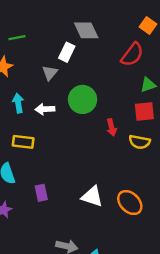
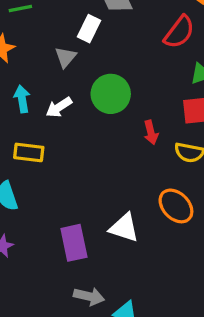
white arrow: (45, 109) -> (59, 107), turned -30
purple rectangle: (41, 193) -> (74, 243), moved, size x1.5
orange ellipse: (130, 203) -> (176, 206), moved

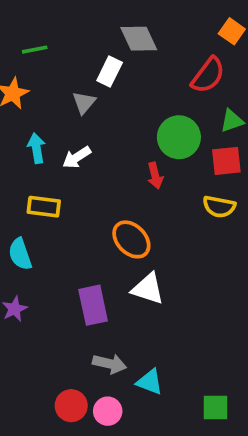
green circle: (111, 94) -> (179, 137), moved
red arrow: (151, 132) -> (155, 176), moved
orange ellipse: (176, 206) -> (131, 239), moved

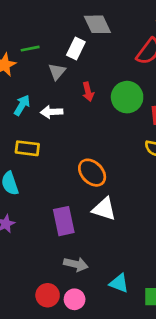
green line: (35, 50) -> (30, 49), moved
cyan arrow: (36, 148) -> (22, 105), turned 40
white arrow: (77, 157) -> (52, 112), turned 30
red arrow: (155, 176) -> (88, 92), moved
cyan triangle: (150, 382) -> (119, 283), moved

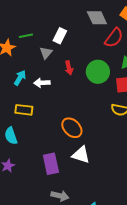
gray diamond: (97, 24) -> (97, 18), moved

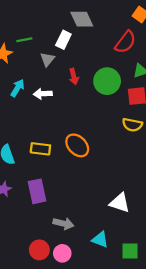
gray diamond: (97, 18) -> (82, 19), moved
yellow rectangle: (24, 110) -> (40, 149), moved
white triangle: (81, 155) -> (120, 203), moved
purple rectangle: (51, 164) -> (37, 191), moved

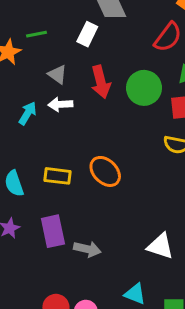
gray triangle: (47, 59) -> (57, 74), moved, turned -35
red arrow: (74, 77) -> (101, 82), size x1.5
cyan arrow: (18, 88) -> (28, 113), moved
gray arrow: (63, 223) -> (87, 249), moved

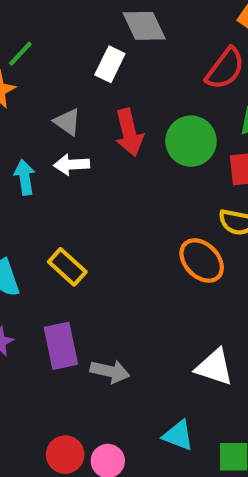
green line: (37, 34) -> (20, 54), moved, turned -36
cyan arrow: (28, 113) -> (25, 177), turned -40
orange ellipse: (105, 171) -> (202, 260), moved
yellow rectangle: (57, 176) -> (67, 267), turned 35

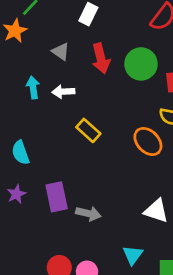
white arrow: (72, 165) -> (63, 92), moved
yellow rectangle: (67, 267) -> (88, 130), moved
cyan triangle: (178, 435) -> (133, 255), turned 45

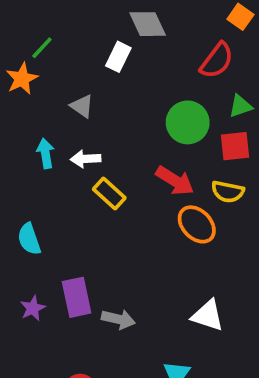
red arrow: (101, 58) -> (175, 181), moved, turned -44
yellow rectangle: (88, 130) -> (109, 193), moved
purple star: (16, 194) -> (33, 308), moved

